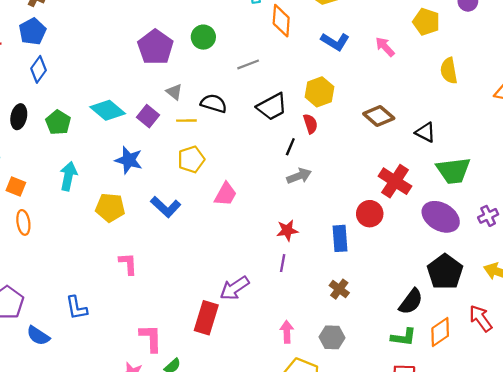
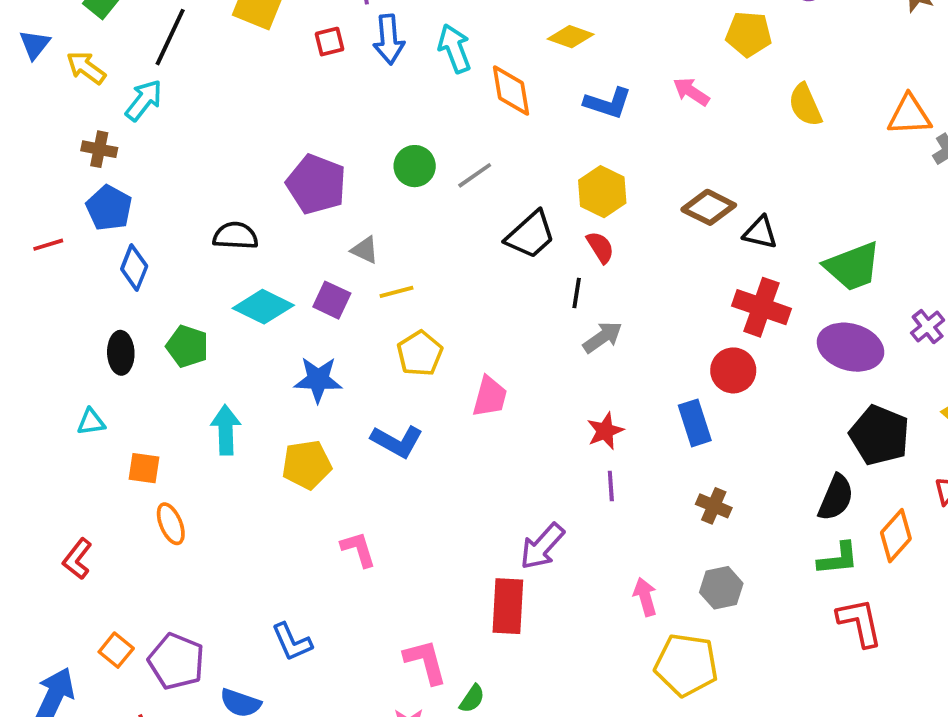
green circle: (203, 37) -> (415, 166), moved
black semicircle: (214, 103) -> (235, 236), moved
black triangle: (425, 132) -> (760, 233), moved

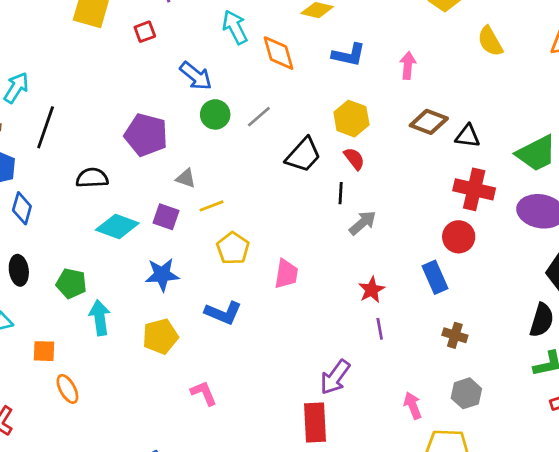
black line: (170, 37) -> (46, 127), moved
blue arrow: (389, 39) -> (196, 76), moved, turned -40
pink arrow: (691, 92) -> (408, 65), moved, turned 68
green pentagon: (187, 346) -> (71, 283), moved

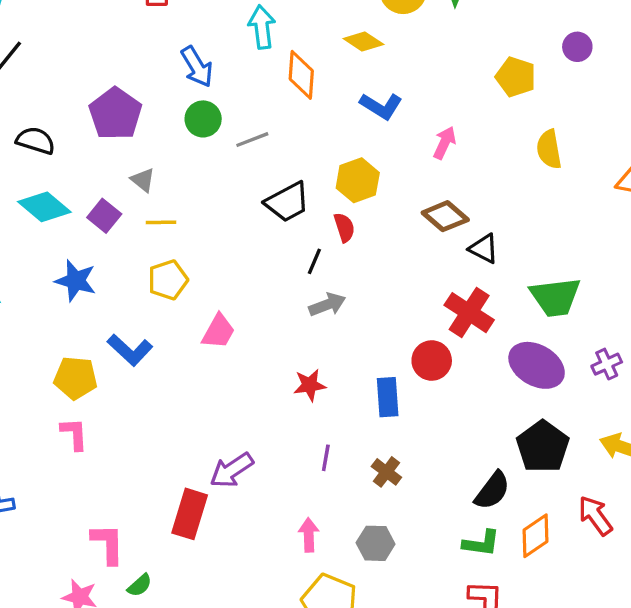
purple line: (380, 329) -> (326, 458), moved
yellow pentagon: (160, 336) -> (76, 378), moved

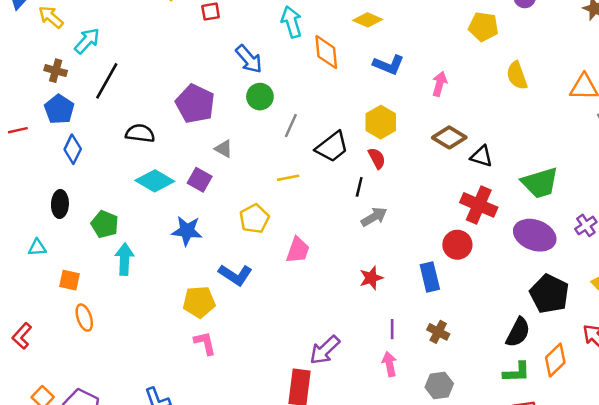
gray line: (252, 140) -> (291, 125), moved, turned -35
yellow line: (161, 222) -> (288, 178), moved
pink arrow: (309, 535) -> (389, 364), moved

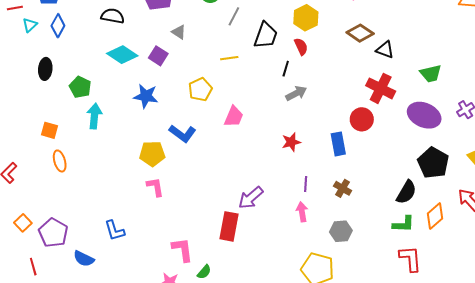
black trapezoid: (332, 147) -> (266, 35), turned -36
green trapezoid: (540, 183) -> (431, 73), size x0.7
cyan triangle: (37, 248) -> (30, 25), moved, turned -42

